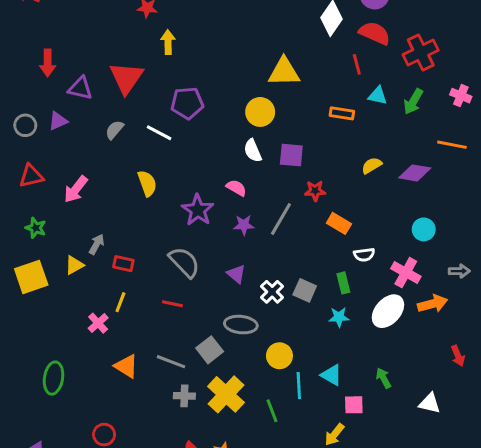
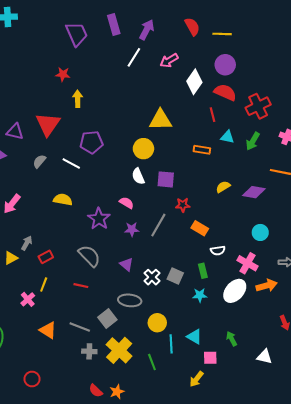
yellow semicircle: (147, 183) -> (63, 200), turned -60
red rectangle: (123, 264) -> (46, 257), turned -40

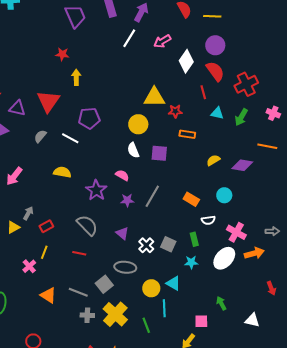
red semicircle: (225, 92) -> (215, 71), turned 30
orange rectangle: (202, 150) -> (187, 134), moved
red star: (183, 205) -> (175, 111), moved
cyan circle: (260, 232) -> (224, 195), moved
cyan triangle: (194, 337) -> (173, 283), moved

